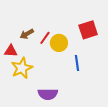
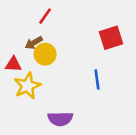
red line: (45, 38) -> (45, 16), moved
yellow circle: (59, 43) -> (45, 54), moved

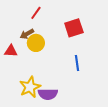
red square: (111, 38) -> (74, 28), moved
yellow star: (27, 86) -> (30, 87), moved

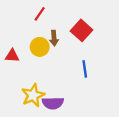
red square: (74, 28) -> (81, 30), turned -30
brown arrow: (27, 34) -> (54, 38), moved, turned -64

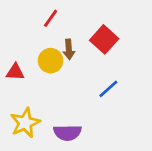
blue line: (85, 69) -> (108, 89), turned 56
yellow star: (33, 95) -> (25, 123), moved

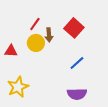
red line: (51, 18) -> (35, 24), moved
purple semicircle: (67, 133) -> (77, 94), moved

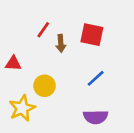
red square: (74, 28) -> (92, 35), turned -30
yellow circle: (36, 43) -> (44, 86), moved

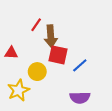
red square: (92, 35) -> (58, 55), moved
brown arrow: (61, 43) -> (51, 36), size x1.5

